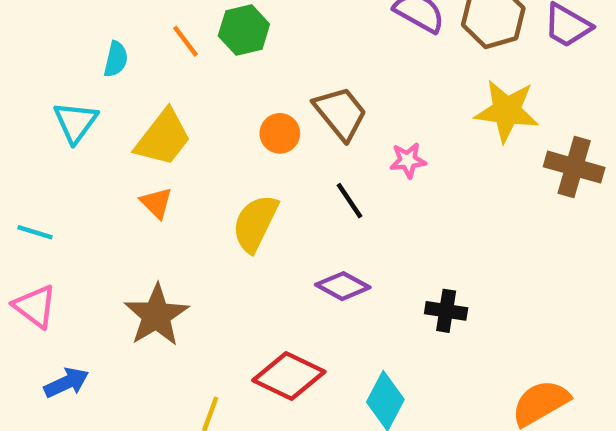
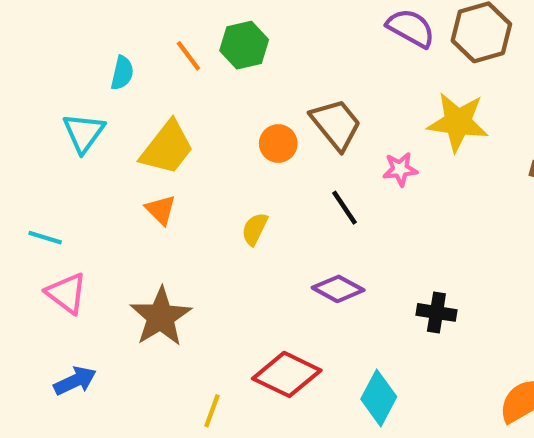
yellow star: (507, 111) -> (458, 122), moved
yellow semicircle: (255, 223) -> (255, 229), size x0.6
pink triangle: (35, 306) -> (67, 293), moved

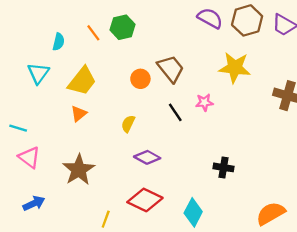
pink star: (400, 169) -> (204, 102), moved
orange triangle: (161, 210) -> (79, 114), turned 36
purple diamond: (338, 289) -> (147, 157), moved

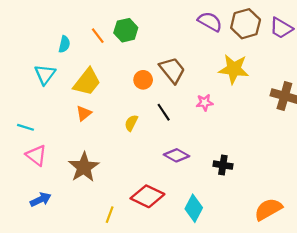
black line: (175, 112) -> (164, 112), moved
purple diamond: (147, 157) -> (177, 155), moved

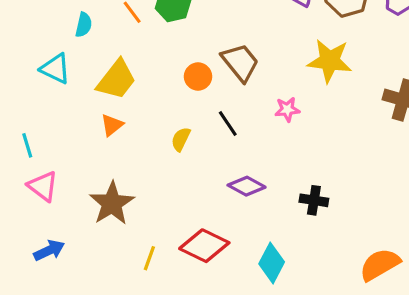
cyan triangle: (45, 74) -> (55, 69), turned -40
cyan line: (26, 127) -> (27, 145), turned 56
yellow line: (110, 215) -> (149, 258), moved

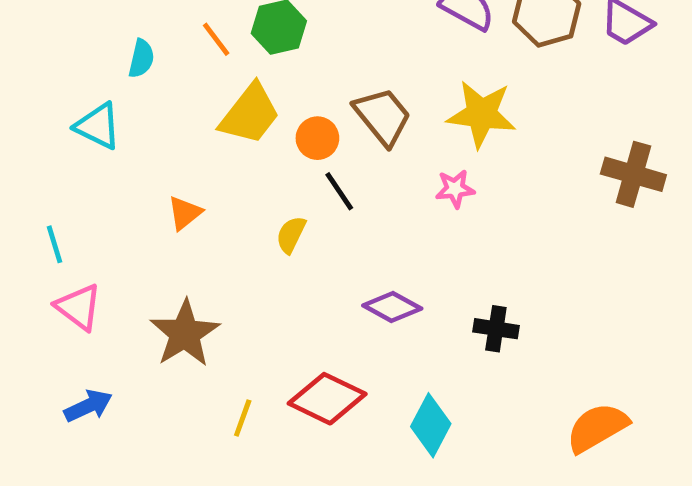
yellow star: (330, 61) -> (481, 114), moved
yellow trapezoid: (117, 80) -> (250, 114), moved
black line: (228, 123) -> (339, 191), moved

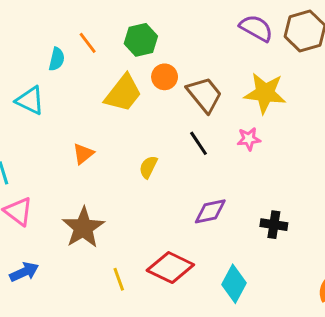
orange line: (216, 39) -> (88, 43), moved
orange circle: (317, 138) -> (165, 77), moved
black line: (339, 191) -> (199, 143), moved
purple diamond: (392, 307) -> (210, 211), turned -40
yellow line: (243, 418) -> (119, 279), turned -40

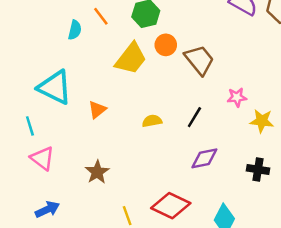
yellow star: (265, 93) -> (262, 121), moved, size x0.7
cyan triangle: (30, 100) -> (55, 87), moved, size x1.4
black line: (199, 143) -> (194, 117), moved, turned 65
yellow semicircle: (148, 167) -> (152, 121), turned 54
brown star: (83, 228) -> (97, 172), size x0.7

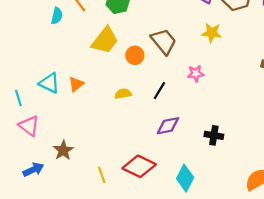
orange circle: (166, 45) -> (135, 55), moved
cyan triangle: (55, 87) -> (49, 83), moved, size x0.7
yellow star: (262, 121) -> (212, 33), moved
brown star: (97, 172) -> (63, 150), moved

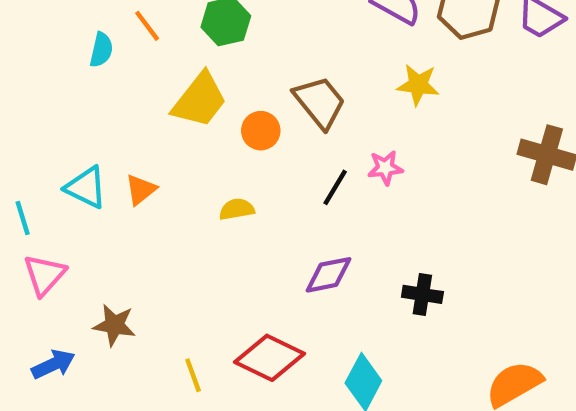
black line: (159, 91) -> (335, 187), moved
pink triangle: (29, 126) -> (45, 275), turned 35
brown star: (63, 150) -> (114, 325), turned -30

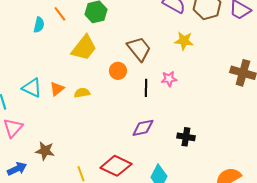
orange circle: (261, 131) -> (118, 71), moved
black line: (335, 187) -> (146, 88), turned -30
yellow semicircle: (237, 209) -> (82, 93), moved

